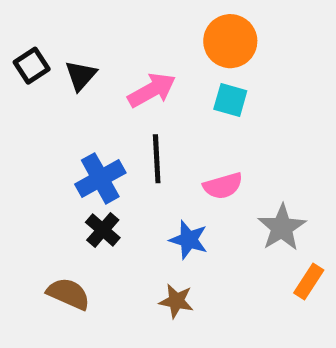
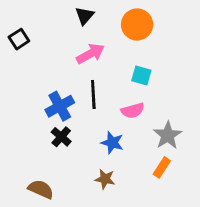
black triangle: (81, 75) -> (85, 16), moved
cyan square: (230, 100) -> (141, 76), moved
orange rectangle: (309, 281) -> (162, 167), moved
brown semicircle: (68, 294) -> (41, 189), moved

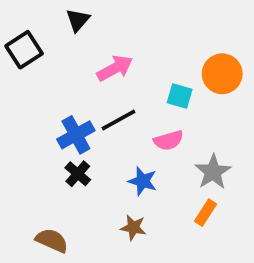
black triangle: (85, 16) -> (78, 20), moved
orange circle: (137, 25) -> (222, 74), moved
black square: (19, 39) -> (24, 50), size x1.4
black line: (93, 94) -> (118, 120), turned 64

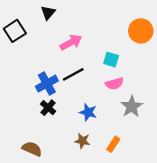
orange circle: (222, 74) -> (141, 31), moved
pink semicircle: (168, 140) -> (114, 84), moved
orange rectangle: (206, 213) -> (113, 144), moved

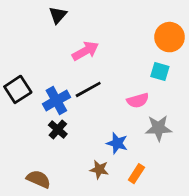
black square: (15, 31) -> (18, 89), moved
cyan square: (111, 60) -> (160, 72), moved
gray star: (132, 106) -> (158, 128), turned 30
blue star: (88, 112) -> (117, 143), moved

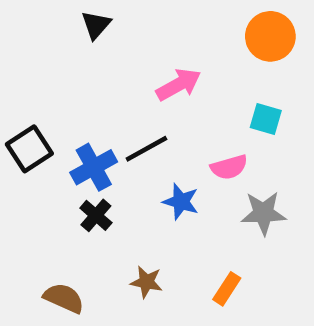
orange circle: (170, 37) -> (270, 36), moved
pink arrow: (85, 51) -> (179, 85), moved
blue star: (117, 143) -> (181, 202), moved
brown star: (99, 169) -> (146, 282), moved

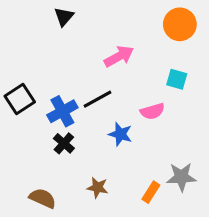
gray star: (263, 213) -> (181, 177), moved

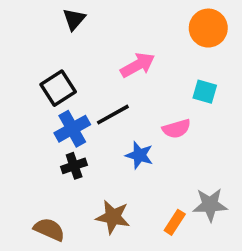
black square: (20, 99) -> (58, 88), moved
black cross: (64, 143) -> (74, 166), turned 30
brown star: (97, 188) -> (113, 217), size x1.4

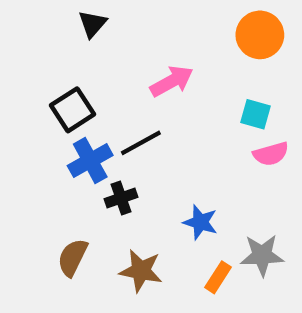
pink semicircle: (176, 129) -> (271, 154), moved
blue star: (139, 155) -> (200, 222), moved
black cross: (74, 166) -> (121, 198), moved
brown semicircle: (49, 229) -> (73, 257), moved, turned -88

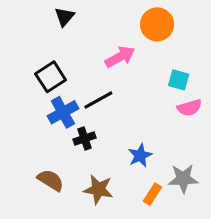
orange circle: (260, 35) -> (157, 24), moved
blue star: (200, 222) -> (140, 156), turned 30
brown semicircle: (73, 257) -> (51, 180), turned 96

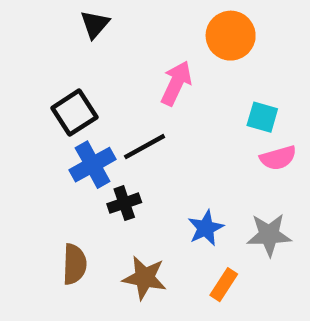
pink arrow: (120, 57) -> (176, 83), turned -36
gray star: (183, 179) -> (269, 235), moved
brown semicircle: (51, 180) -> (74, 264), turned 60

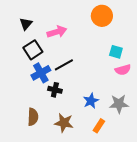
black triangle: (95, 24) -> (26, 24), moved
pink arrow: (176, 83) -> (57, 32), moved, turned 48
black cross: (124, 203) -> (55, 90), turned 32

